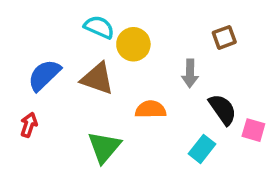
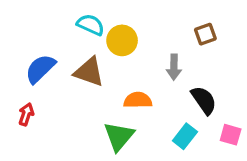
pink square: (253, 130) -> (231, 135), moved
green triangle: (104, 147) -> (119, 136), moved

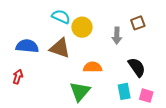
gray arrow: (174, 67) -> (117, 36), moved
blue semicircle: (40, 69) -> (27, 46), turned 50
pink square: (231, 135) -> (146, 96), moved
cyan rectangle: (185, 136) -> (124, 91), turned -49

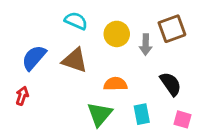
brown square: (138, 23) -> (172, 29), size x1.5
yellow circle: (82, 27) -> (117, 34), moved
blue semicircle: (27, 46) -> (34, 58), turned -55
cyan rectangle: (124, 91) -> (142, 114), moved

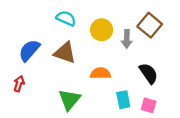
brown square: (172, 29) -> (150, 25), turned -30
green triangle: (100, 114) -> (69, 100), moved
pink square: (182, 119) -> (149, 105), moved

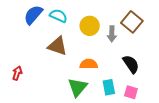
blue semicircle: (29, 50) -> (33, 15), moved
green triangle: (69, 100) -> (78, 87), moved

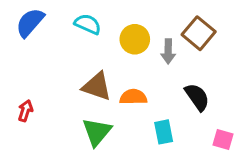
blue semicircle: (33, 15) -> (30, 23), moved
brown triangle: (57, 46) -> (97, 86), moved
green triangle: (78, 87) -> (97, 132), moved
pink square: (131, 92) -> (223, 140), moved

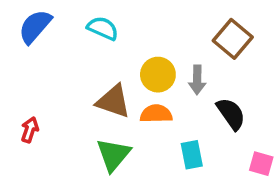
yellow circle: (135, 39) -> (158, 75), moved
gray arrow: (168, 51) -> (197, 80), moved

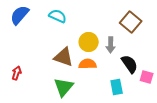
cyan rectangle: (192, 155) -> (117, 87), moved
pink square: (261, 164) -> (147, 77), moved

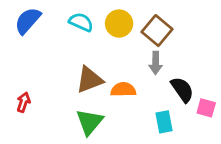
brown square: (131, 22) -> (157, 31), moved
yellow circle: (89, 42) -> (119, 24), moved
brown triangle: (64, 57) -> (90, 80), turned -40

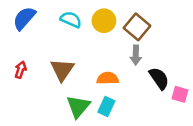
brown triangle: (90, 80) -> (62, 70), moved, turned -35
red arrow: (23, 102) -> (21, 70), moved
cyan rectangle: (164, 122) -> (106, 107), moved, turned 36

